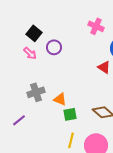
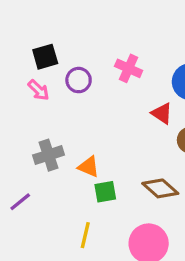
pink cross: (96, 26) -> (129, 68), moved
black square: (34, 33) -> (45, 57), turned 35
yellow line: (71, 140) -> (85, 235), moved

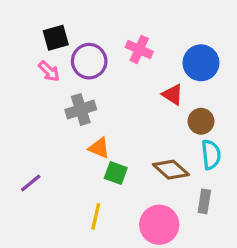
purple circle: (79, 80) -> (89, 61), size x1.4
gray cross: (49, 155) -> (81, 110), moved
green square: (105, 192) -> (116, 173), turned 30

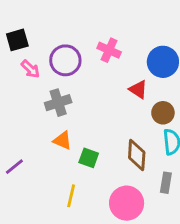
black square: (56, 38) -> (17, 40), moved
orange triangle: (99, 148) -> (62, 140), moved
brown diamond: (171, 170) -> (137, 155), turned 52

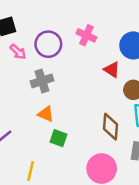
green square: (89, 158) -> (58, 138), moved
yellow line: (71, 196) -> (31, 171), moved

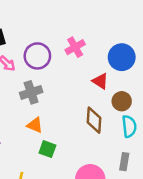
pink cross: (86, 35) -> (75, 47), turned 36
brown diamond: (110, 127) -> (94, 120), moved

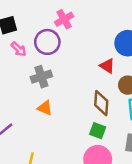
pink cross: (75, 47) -> (64, 19), moved
green square: (47, 149) -> (98, 131), moved

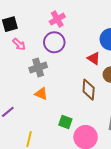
purple circle: (47, 42) -> (54, 42), moved
green square: (98, 131) -> (65, 122), moved

